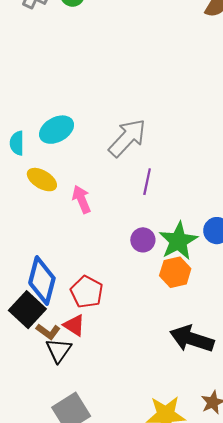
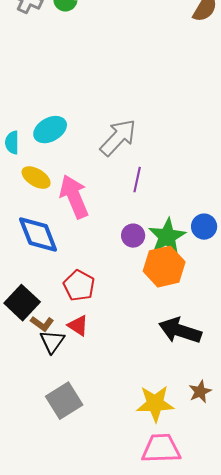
pink arrow: (81, 199) -> (74, 197), size x1.6
orange hexagon: (175, 272) -> (164, 267), size x1.4
blue diamond: (42, 281) -> (38, 235), moved, turned -36
red triangle: (74, 325) -> (78, 326), moved

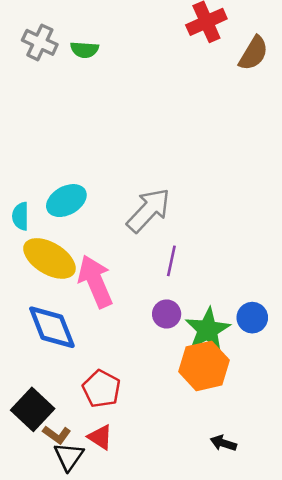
yellow ellipse: (36, 178) -> (49, 258), size x1.5
purple circle: (133, 236) -> (167, 314), moved
black arrow: (180, 331) -> (223, 443), size x0.5

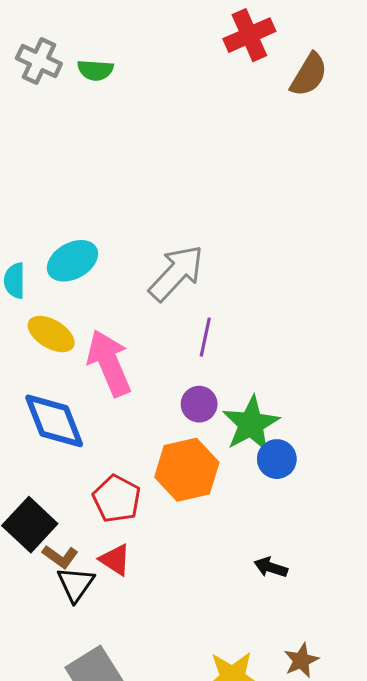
yellow ellipse: (49, 258) -> (51, 334), size x0.7
blue circle: (252, 318) -> (277, 459), moved
orange hexagon: (204, 366) -> (187, 470), moved

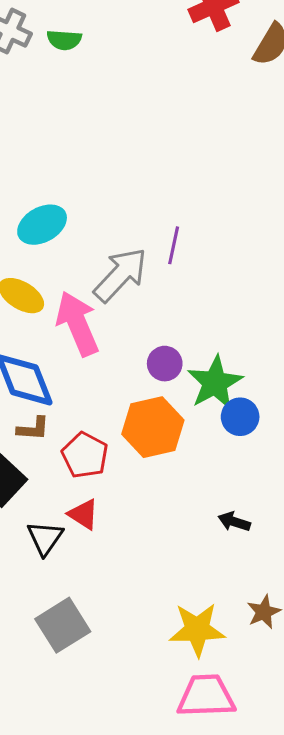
gray arrow: (176, 273) -> (120, 275), moved
purple line: (205, 337) -> (174, 245), moved
brown L-shape: (60, 557) -> (33, 429), moved, turned -32

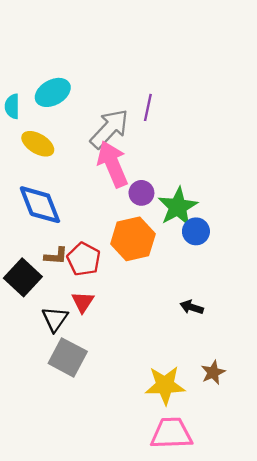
pink arrow: (78, 324) -> (113, 164), moved
brown L-shape: (33, 429) -> (56, 256), moved
red triangle: (83, 514) -> (83, 302), turned 30
gray square: (63, 625) -> (68, 357), moved, turned -30

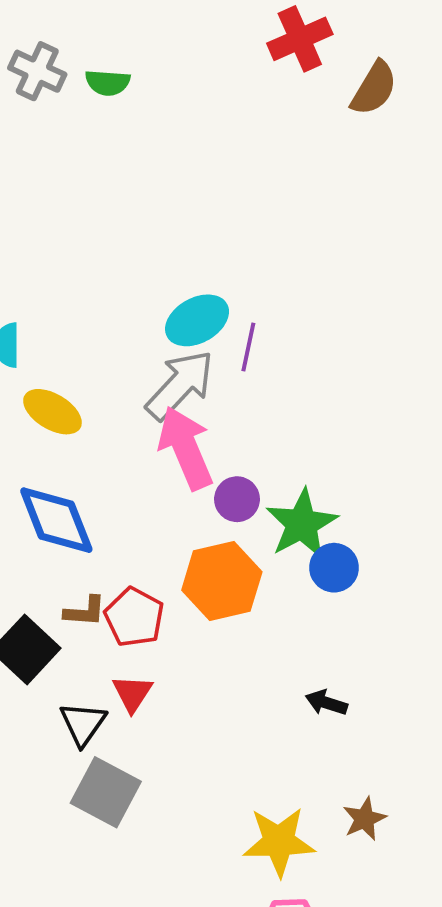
cyan ellipse: (53, 92) -> (197, 320), moved

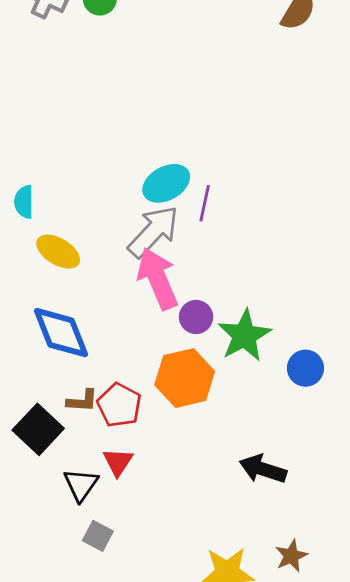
blue circle: (334, 568) -> (305, 368), moved
black arrow: (326, 703) -> (263, 469), size x1.5
gray square: (106, 792) -> (98, 536), size x0.6

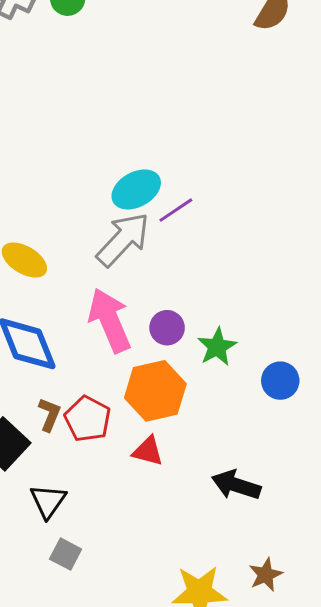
purple line: (205, 203) -> (176, 210), turned 44
pink arrow: (158, 279) -> (110, 320), moved
green star: (244, 335) -> (217, 347), size x0.7
brown L-shape: (82, 401) -> (49, 414), turned -72
red triangle: (118, 462) -> (148, 451), moved, turned -48

